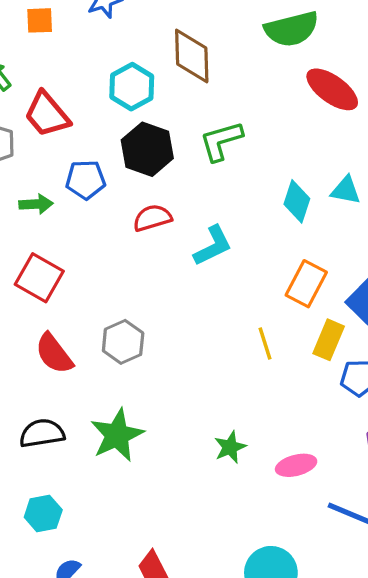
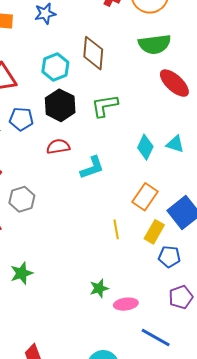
gray hexagon: (123, 342) -> (22, 199), moved
green star: (117, 435) -> (22, 273), size x0.7
green star: (230, 447) -> (99, 288), moved

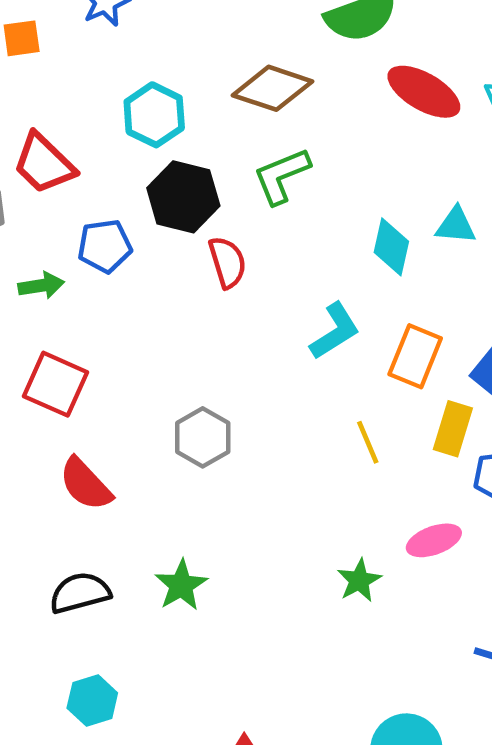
brown diamond: (93, 53) -> (272, 88), moved, turned -64
red semicircle: (58, 147) -> (227, 262), moved, turned 95
cyan L-shape: (92, 168) -> (335, 331), moved
gray hexagon: (22, 199) -> (203, 437), moved
pink ellipse: (126, 304) -> (434, 540), moved

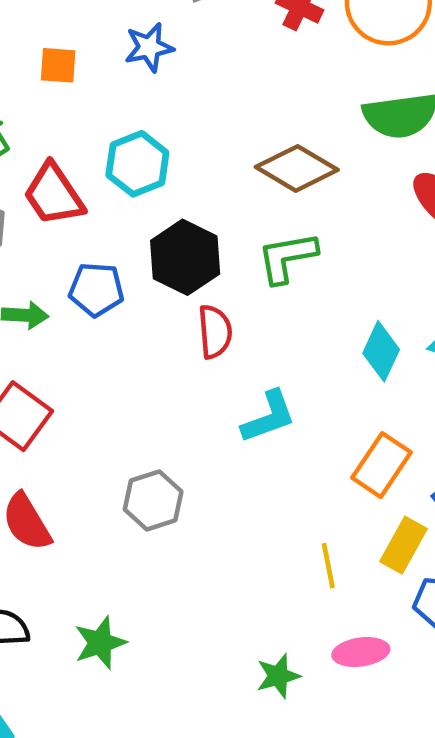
cyan hexagon: (154, 115) -> (137, 164), moved
cyan L-shape: (335, 331) -> (269, 417), moved
yellow line: (368, 442) -> (328, 566), moved

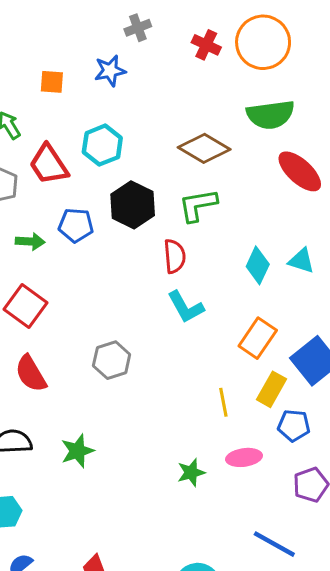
red semicircle: (215, 332) -> (175, 256), moved
cyan L-shape: (269, 417) -> (186, 307), turned 81

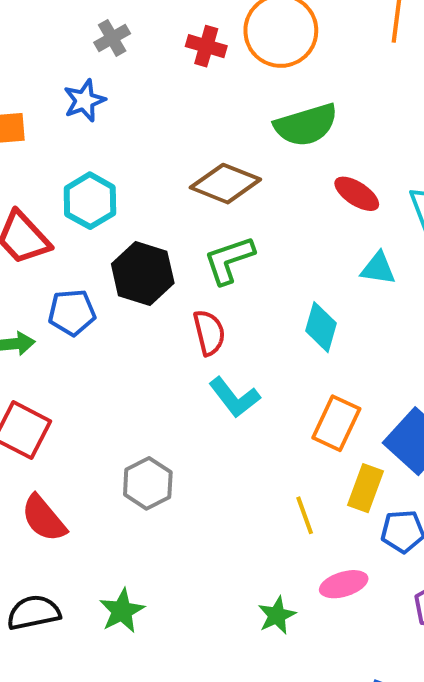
red ellipse: (300, 171) -> (357, 194), size x0.7
cyan triangle: (301, 261) -> (378, 268), moved

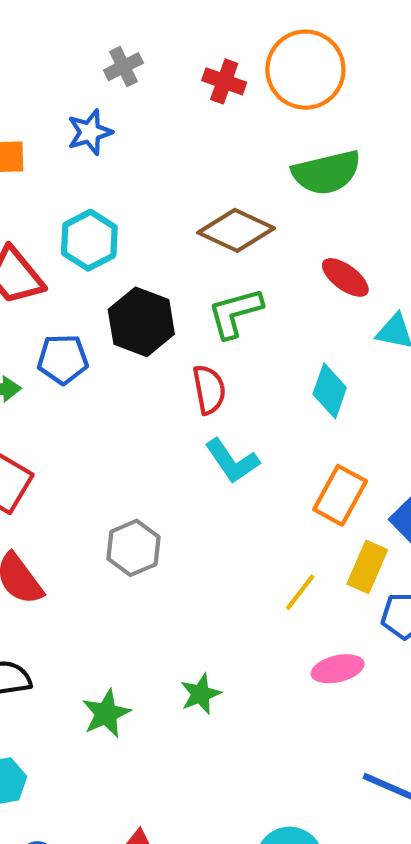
red ellipse: (357, 194) -> (345, 277), moved
yellow line: (305, 515) -> (300, 592), turned 54
green star: (122, 611) -> (106, 713), moved
green star: (277, 615) -> (201, 694), moved

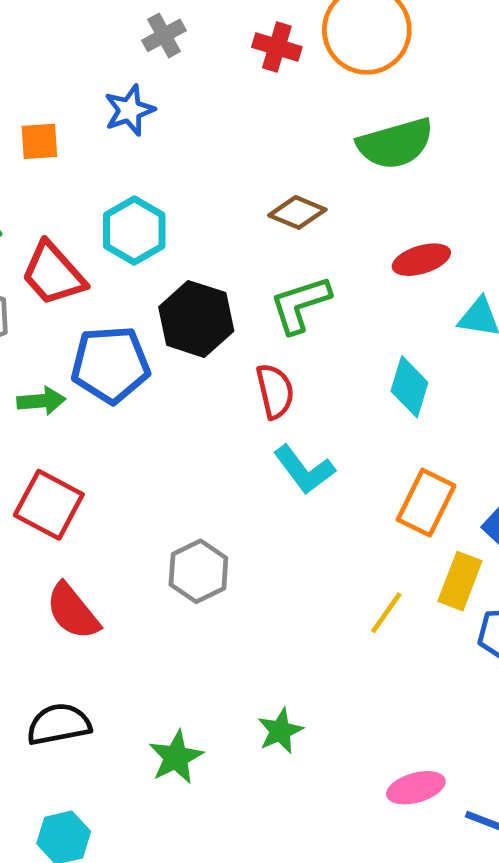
brown diamond: (236, 230) -> (297, 212), size x0.7
red ellipse: (345, 277) -> (421, 260), turned -51
blue pentagon: (63, 359) -> (110, 364), size x1.4
pink ellipse: (338, 669) -> (416, 788), moved

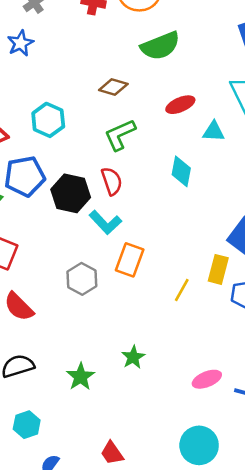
cyan hexagon: (134, 231) -> (48, 120), moved
black hexagon: (196, 319) -> (71, 193), moved
cyan L-shape: (304, 470) -> (105, 222), moved
orange rectangle: (426, 503) -> (130, 260), moved

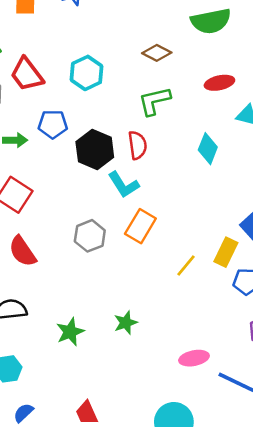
blue pentagon: (25, 176) -> (53, 124), size x0.7

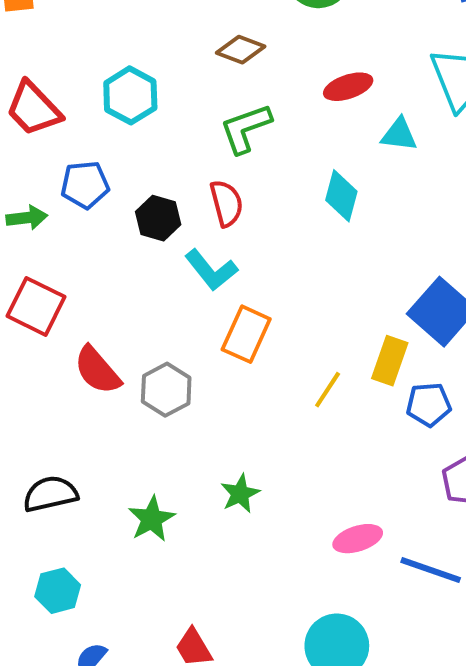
black hexagon: (95, 150) -> (158, 218), size x0.7
gray hexagon: (90, 236) -> (166, 390), moved
red semicircle: (22, 251) -> (97, 370), moved

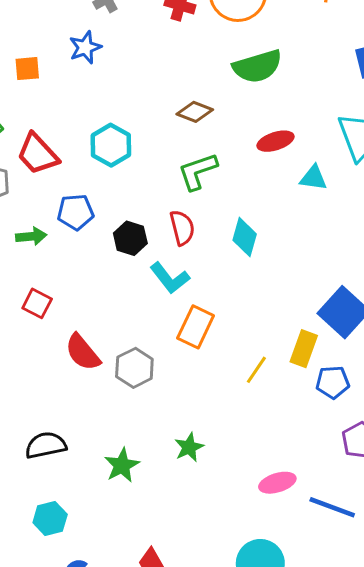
cyan diamond: (341, 196) -> (245, 237), moved
red square: (36, 306) -> (37, 303), size x0.7

